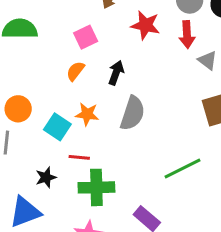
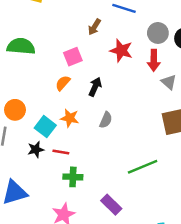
gray semicircle: (132, 113) -> (106, 120), size x0.6
black star: (46, 177) -> (36, 149), moved
green cross: (96, 187) -> (73, 177), size x0.7

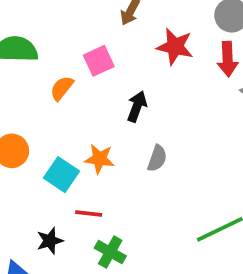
orange semicircle: (63, 83) -> (62, 88), moved
black star: (36, 149) -> (50, 241), moved
green cross: (73, 177) -> (110, 252), turned 30

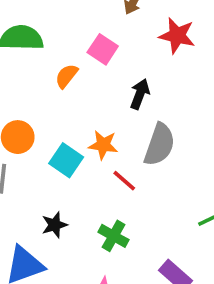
pink square: (99, 61) -> (103, 49), turned -32
gray semicircle: (157, 158) -> (159, 145), size x1.6
red line: (89, 214) -> (124, 181), moved, turned 35

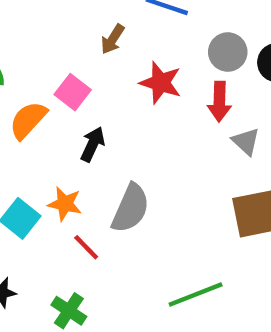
orange semicircle: (66, 76) -> (28, 120), size x1.4
black arrow: (140, 94) -> (93, 144), moved

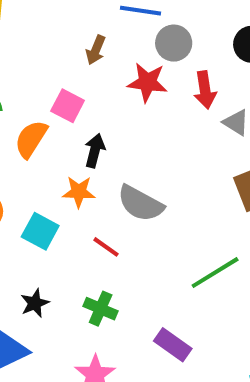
gray circle: (228, 52) -> (174, 43), moved
orange star: (65, 204) -> (79, 192), moved
gray semicircle: (130, 208) -> (140, 204), turned 105

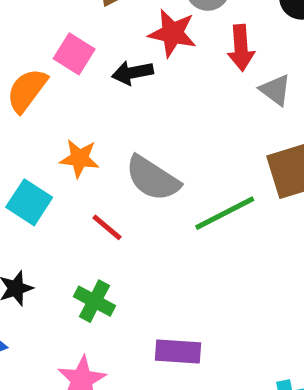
black arrow: (95, 151) -> (132, 73), moved, turned -120
green line: (215, 273) -> (225, 213), moved
purple rectangle: (173, 345) -> (178, 352), turned -36

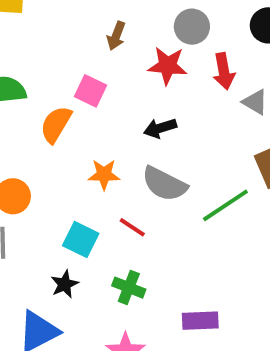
black arrow: (132, 73) -> (160, 128), moved
cyan square: (29, 202) -> (81, 239), moved

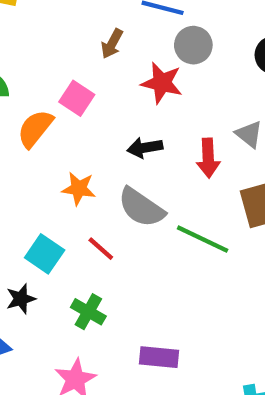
red arrow: (224, 71) -> (208, 158), moved
green line: (225, 205) -> (203, 239), turned 51

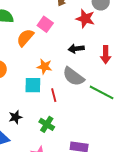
red line: (101, 249) -> (54, 95), turned 32
cyan square: (45, 254) -> (33, 85), moved, turned -36

